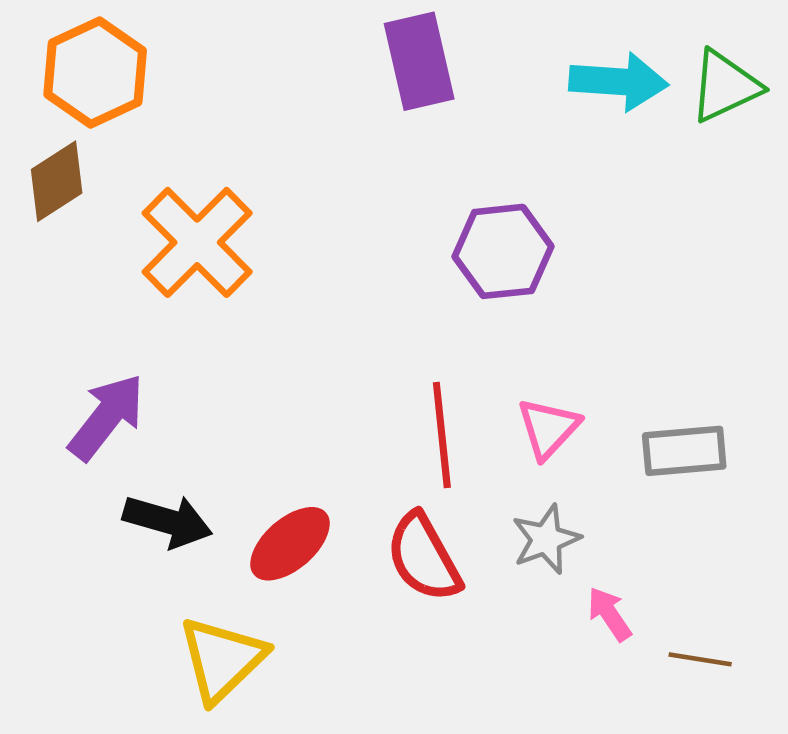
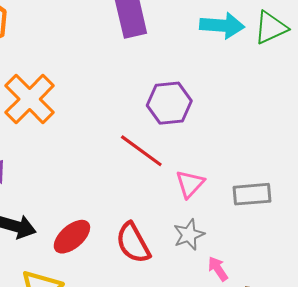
red line: (442, 435) -> (141, 151), moved, turned -48

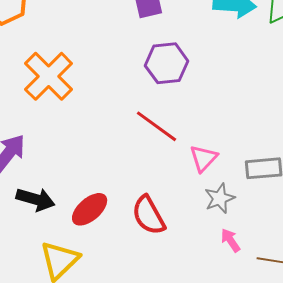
purple hexagon: (169, 103) -> (167, 63), moved
gray star: (189, 235) -> (220, 198), moved

